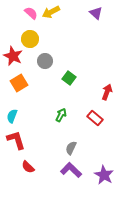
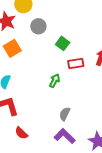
red rectangle: (95, 118) -> (76, 64), moved, turned -49

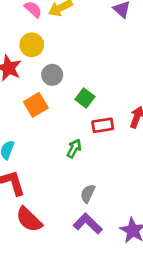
orange square: (12, 48) -> (36, 105), moved
red semicircle: (21, 133) -> (29, 220), size x1.5

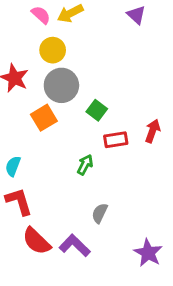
yellow circle: (32, 45) -> (53, 50), moved
gray circle: (52, 75) -> (61, 85), size x1.5
purple L-shape: (88, 224) -> (75, 246), moved

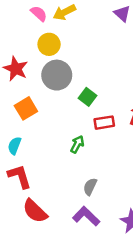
orange square: (44, 118) -> (26, 108), moved
purple L-shape: (75, 246) -> (86, 216), moved

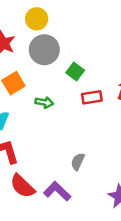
green arrow: (77, 144) -> (44, 102), moved, turned 72
purple L-shape: (86, 216) -> (57, 191), moved

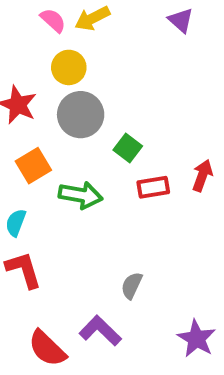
green arrow: (44, 102) -> (81, 195), size x1.5
red semicircle: (22, 186) -> (47, 348), moved

